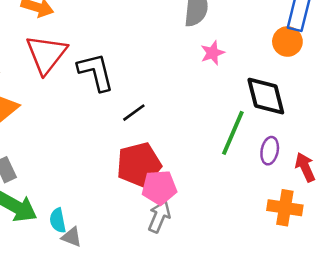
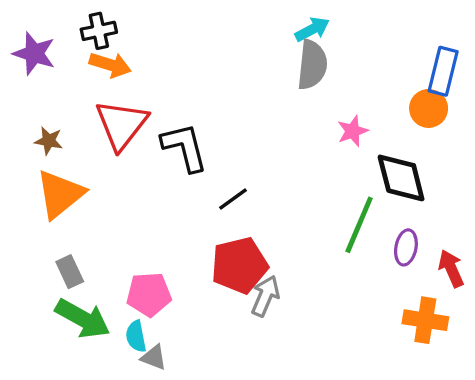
pink star: (213, 53) -> (353, 131), moved
pink pentagon: (159, 187) -> (149, 294), moved
gray arrow: (159, 217) -> (265, 296), moved

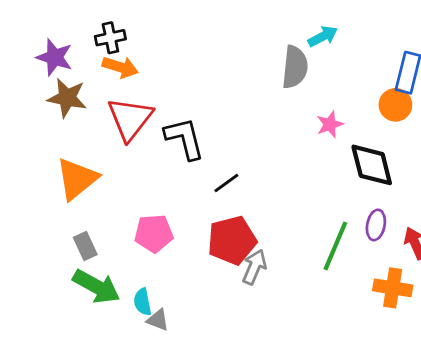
cyan arrow: (312, 29) -> (323, 36), moved
brown star: (49, 141) -> (67, 98), moved, size x1.6
green line: (359, 225) -> (335, 246), moved
pink pentagon: (149, 294) -> (154, 233), moved

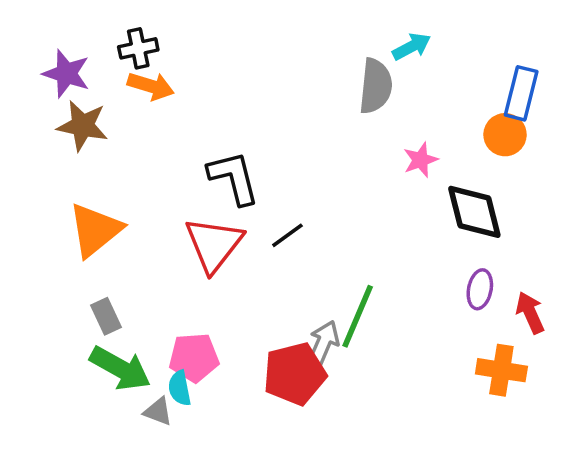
red triangle: (130, 119) -> (214, 244), moved
pink pentagon: (154, 233) -> (194, 358), moved
red pentagon: (232, 240) -> (295, 374), moved
green line: (335, 246) -> (358, 316), moved
gray triangle: (158, 320) -> (158, 412), moved

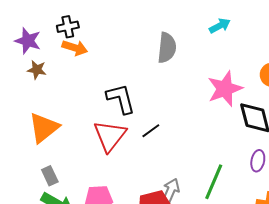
gray semicircle: (376, 86) -> (167, 48), moved
brown star: (83, 126) -> (37, 70), size x0.7
pink star: (421, 160) -> (225, 89), size x1.8
green line: (358, 316) -> (214, 182), moved

